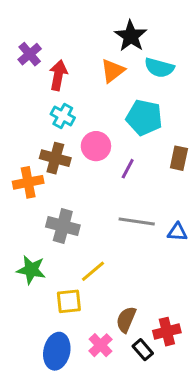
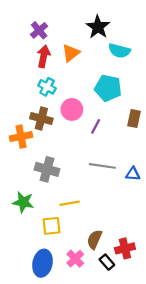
purple cross: (30, 54) -> (39, 30), moved
orange triangle: (113, 71) -> (71, 53), moved
yellow line: (93, 271) -> (70, 203), turned 30

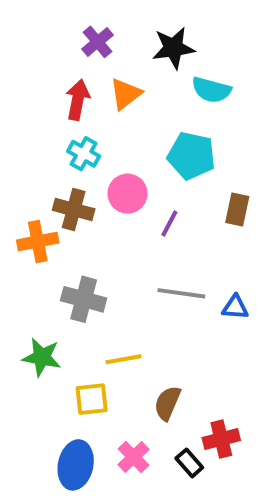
black star: (98, 27) -> (173, 48), turned 30
purple cross: (39, 30) -> (98, 42), moved
brown semicircle: (94, 239) -> (167, 403), moved

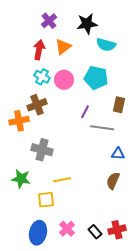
pink circle: (128, 194) -> (64, 80), moved
brown cross: (74, 210) -> (37, 105), turned -36
gray line: (181, 293) -> (102, 128), moved
brown semicircle: (167, 403) -> (113, 181), moved
red cross: (221, 439) -> (117, 230), moved

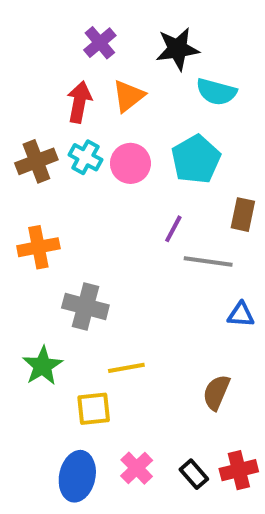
cyan pentagon: (96, 78) -> (196, 159), turned 30
brown cross: (37, 105) -> (36, 161), moved
green star: (21, 179) -> (43, 366), turned 30
brown semicircle: (113, 181) -> (216, 392), moved

